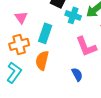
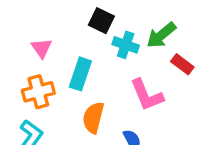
orange semicircle: (42, 60) -> (93, 118), moved

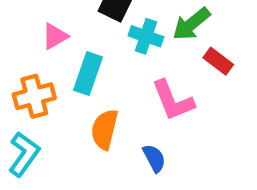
pink triangle: (42, 48) -> (55, 36), moved, turned 35

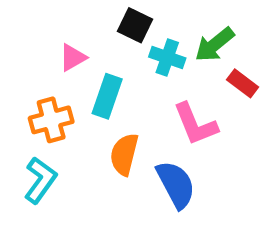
blue semicircle: (154, 158) -> (176, 184), size x1.6

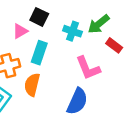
black square: (135, 25) -> (39, 17), moved
orange semicircle: (124, 154) -> (32, 85), moved
blue semicircle: (176, 184) -> (77, 101), turned 52

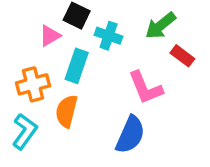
cyan cross: (72, 31) -> (109, 36), moved

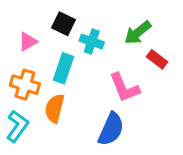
pink triangle: (50, 36) -> (28, 42), moved
orange cross: (33, 84) -> (25, 85), turned 32

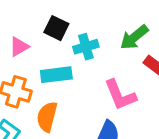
cyan cross: (92, 42) -> (86, 47), turned -35
cyan rectangle: (63, 68) -> (56, 75), turned 64

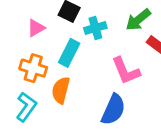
cyan rectangle: (56, 75) -> (69, 53), turned -56

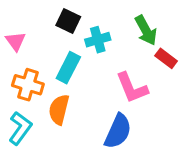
green arrow: (138, 20) -> (146, 30), turned -80
pink triangle: (36, 28) -> (15, 41), moved, turned -36

